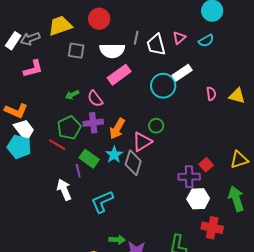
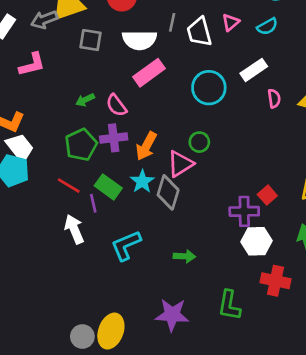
gray arrow: (30, 39) -> (44, 20), moved
white rectangle: (182, 73) -> (254, 70), moved
red line: (57, 145) -> (69, 186), moved
green arrow: (117, 240) -> (184, 256), moved

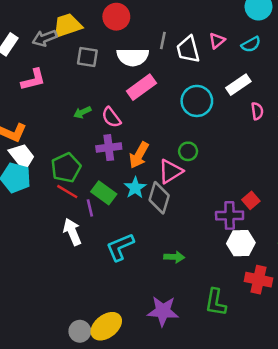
green pentagon: (81, 145) -> (66, 168), moved
yellow ellipse: (111, 331) -> (106, 326), turned 32

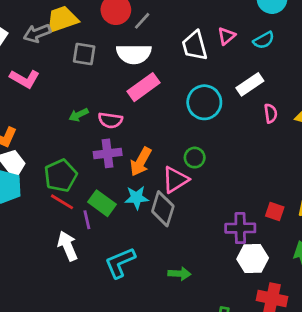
gray line: (163, 41) -> (142, 21), moved, turned 30
pink L-shape: (33, 80) -> (25, 79), turned 44
pink semicircle: (111, 117) -> (110, 120), turned -45
cyan star: (135, 188) -> (137, 198), turned 30
red square: (251, 200) -> (275, 211), moved, turned -30

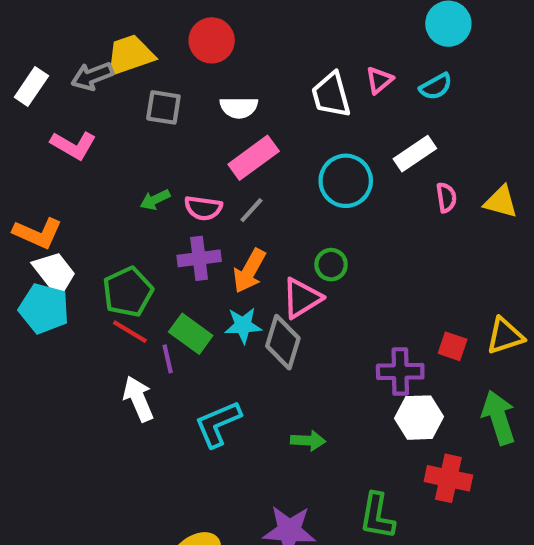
gray line: (142, 21) -> (251, 210), moved
white semicircle: (134, 54) -> (239, 107), size x0.7

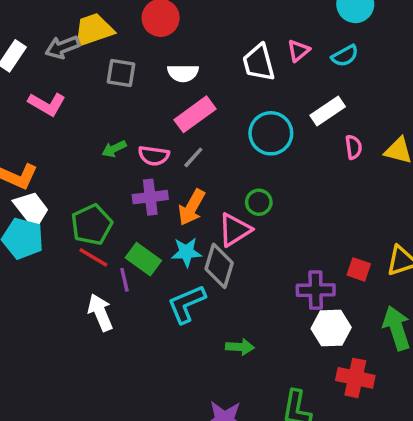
cyan L-shape: (218, 424) -> (186, 304), moved

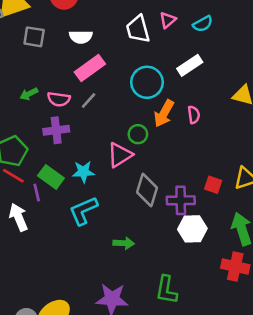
pink semicircle: (354, 147) -> (194, 115), moved
orange arrow: (192, 207) -> (164, 113), moved
gray diamond: (219, 266) -> (147, 190), moved
red cross: (355, 378) -> (235, 267), moved

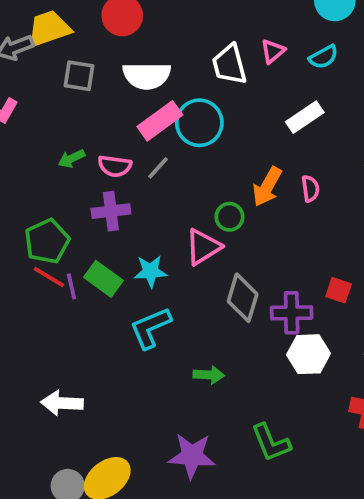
white semicircle: (81, 37) -> (147, 76), size x1.4
cyan circle: (147, 82) -> (199, 123), moved
purple line: (37, 193) -> (71, 286), moved
white arrow: (19, 217) -> (62, 403), moved, turned -64
green L-shape: (166, 290) -> (271, 443), turned -32

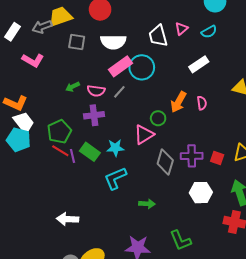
purple cross: (292, 313) -> (192, 156), moved

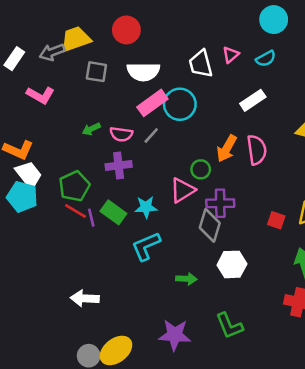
pink semicircle: (202, 103) -> (257, 150), size x1.6
purple cross: (192, 156) -> (220, 203), moved
white hexagon: (201, 193) -> (232, 264), moved

